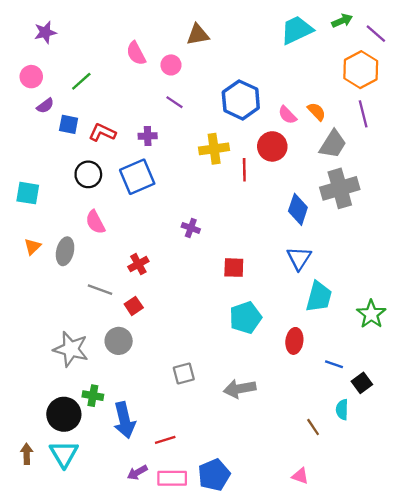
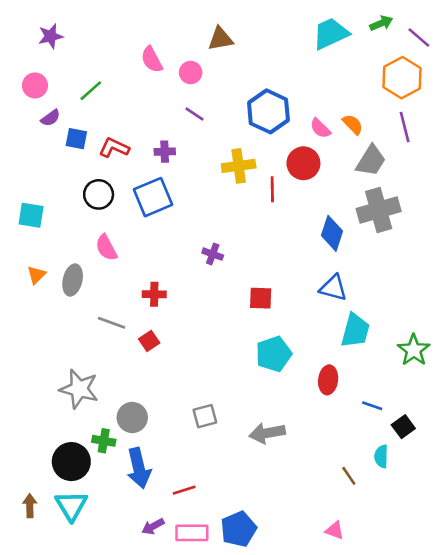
blue triangle: (299, 258) -> (333, 288), turned -48
red cross: (138, 264) -> (154, 294), turned 30
gray circle: (119, 341) -> (132, 417), moved

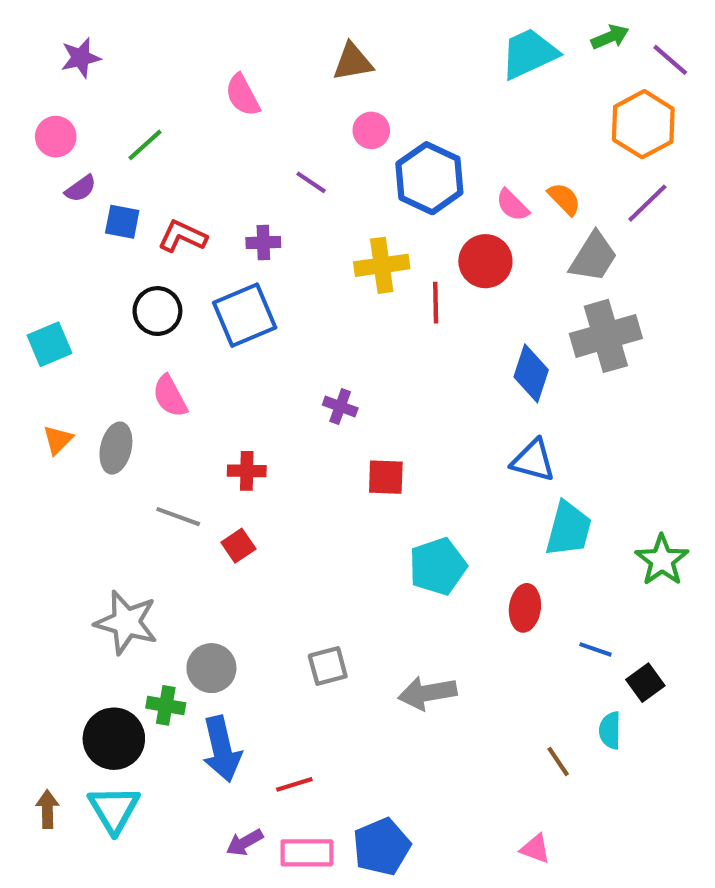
pink circle: (191, 73) -> (371, 130), moved
purple line: (405, 127) -> (647, 203), turned 60
cyan square: (31, 215) -> (50, 344), turned -32
red square: (261, 298) -> (386, 477), moved

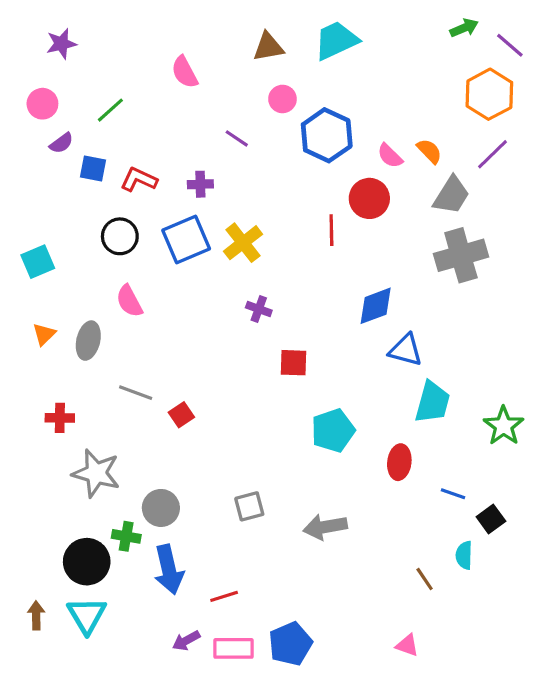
cyan trapezoid: (529, 54) -> (336, 41), moved
yellow cross: (382, 265) -> (243, 243), moved, turned -30
blue diamond: (531, 373) -> (376, 306), moved, turned 51
red cross: (247, 471) -> (60, 418), moved

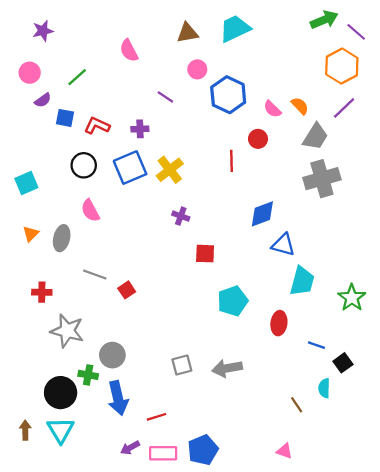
green arrow: (464, 28) -> (324, 20), size x1.4
red circle: (369, 198) -> (258, 139), size x0.7
gray square: (249, 506) -> (182, 365), moved

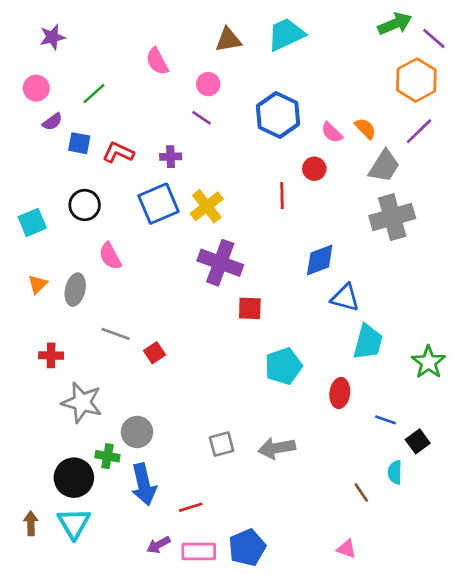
pink circle: (197, 69) -> (208, 84), moved
black circle: (84, 165) -> (85, 205), moved
purple cross: (181, 216) -> (220, 263), size x2.0

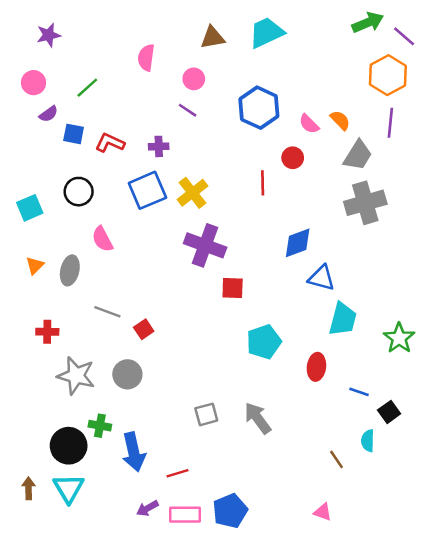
pink semicircle: (157, 61) -> (146, 58), turned 36
purple line: (419, 131) -> (390, 123), turned -40
gray circle: (137, 432) -> (127, 374), moved
gray arrow: (277, 448) -> (258, 418), turned 64

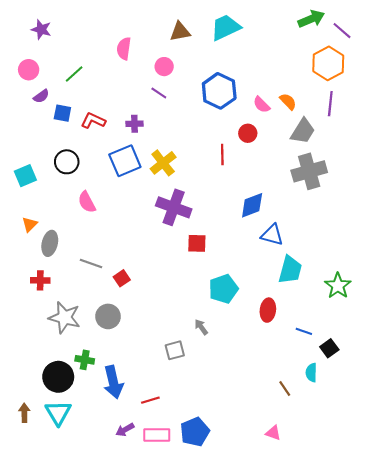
purple star: (49, 35) -> (41, 29), turned 30
gray ellipse: (70, 270) -> (50, 243), moved
gray arrow: (258, 418) -> (201, 327), moved, size x0.6

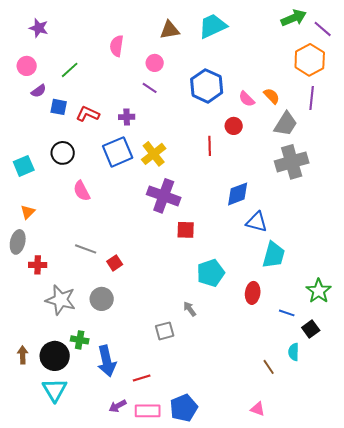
gray ellipse: (50, 243) -> (18, 242), moved
green star: (338, 286) -> (319, 291), moved
brown arrow: (24, 413) -> (23, 355), moved

